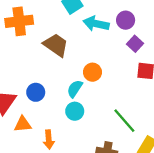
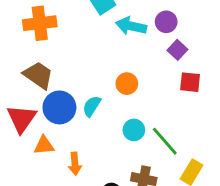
brown trapezoid: (56, 45) -> (38, 75), moved
cyan semicircle: (75, 89) -> (92, 106), moved
blue circle: (36, 92) -> (59, 107), size x1.5
cyan circle: (75, 111) -> (134, 130), moved

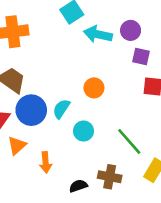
purple square: (177, 50) -> (141, 57), turned -30
cyan circle: (134, 130) -> (83, 131), moved
orange triangle: (44, 145) -> (17, 145), turned -36

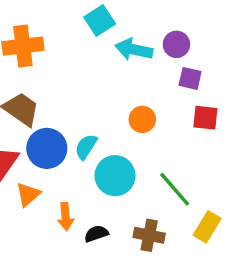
orange circle: (94, 88) -> (142, 119), moved
cyan circle: (83, 131) -> (115, 176), size x1.5
black semicircle: (78, 186) -> (96, 234), moved

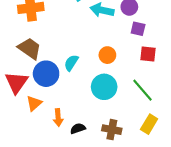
cyan semicircle: (86, 147) -> (71, 63), moved
cyan circle: (115, 176) -> (104, 87), moved
green line: (175, 189) -> (142, 90), moved

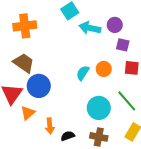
orange circle: (107, 55) -> (104, 69), moved
cyan semicircle: (71, 63) -> (83, 73), moved
cyan circle: (104, 87) -> (99, 108), moved

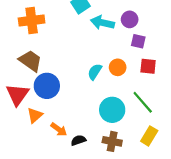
orange arrow: (50, 126) -> (59, 129), turned -49

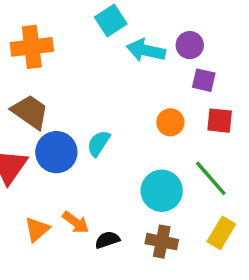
cyan semicircle: (95, 72) -> (98, 143), moved
orange triangle: (35, 115) -> (37, 229), moved

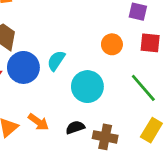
cyan circle: (162, 191) -> (87, 87), moved
black semicircle: (107, 240) -> (75, 127), moved

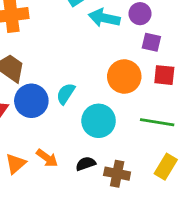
orange circle: (112, 44) -> (124, 77), size x1.5
green line: (143, 88) -> (157, 122), turned -40

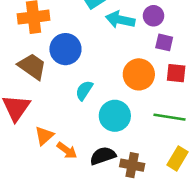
blue circle: (31, 101) -> (65, 49), moved
orange triangle: (16, 164) -> (44, 136), moved
black semicircle: (86, 164) -> (103, 156), size x1.4

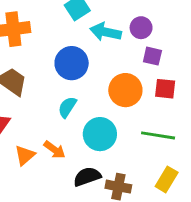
blue circle: (65, 49) -> (72, 63), moved
orange arrow: (67, 150) -> (55, 150), moved

